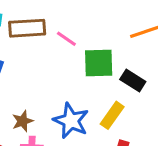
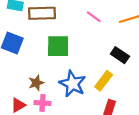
pink line: (66, 39) -> (94, 17), moved
green square: (99, 63) -> (58, 46), moved

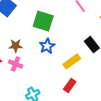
blue star: (73, 84) -> (47, 46), moved, size x0.7

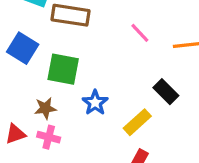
green square: (43, 21) -> (63, 69), moved

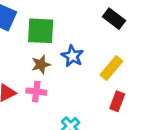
black rectangle: (166, 92) -> (114, 19), moved
brown star: (45, 108) -> (41, 64), moved

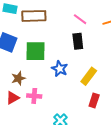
black rectangle: (114, 19) -> (78, 41), moved, turned 49
brown star: (41, 64) -> (18, 78), moved

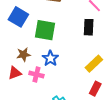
blue star: (60, 69) -> (50, 58), moved

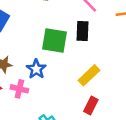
green square: (45, 30) -> (55, 40), moved

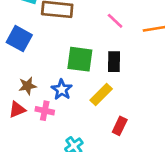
black rectangle: (82, 31) -> (114, 62), moved
yellow rectangle: (89, 75) -> (101, 95), moved

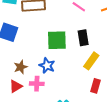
yellow rectangle: (101, 95) -> (91, 61), moved

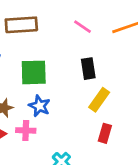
green square: (57, 40) -> (34, 72), moved

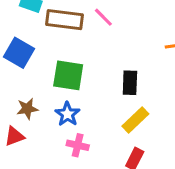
pink line: (82, 27) -> (103, 17), moved
pink cross: (26, 130) -> (78, 145), moved

